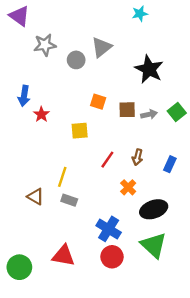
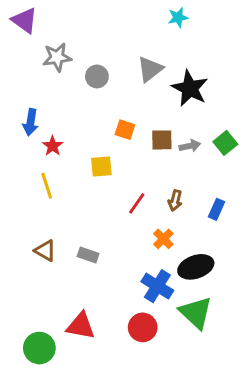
gray triangle: (102, 47) -> (150, 69), moved
yellow line: (62, 177) -> (47, 186), moved, turned -36
blue cross: (109, 229) -> (157, 286), moved
green circle: (19, 267) -> (39, 348), moved

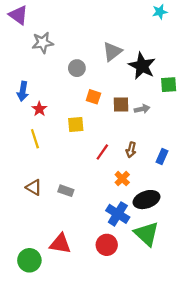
cyan star: (178, 17) -> (160, 12), moved
gray circle: (97, 76) -> (77, 68), moved
green square: (225, 143) -> (169, 85), moved, turned 35

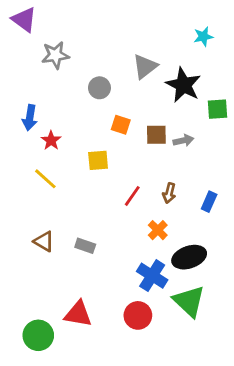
cyan star: (160, 12) -> (203, 37), moved
yellow line: (35, 139) -> (45, 179), turned -30

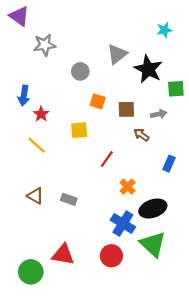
gray arrow: (183, 140) -> (159, 114), moved
brown arrow: (169, 193) -> (141, 135), moved, turned 112

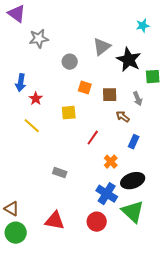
gray arrow: (159, 114) -> (138, 99), turned 80
blue rectangle: (169, 164) -> (134, 142), moved
brown triangle: (35, 196) -> (12, 209), moved
green circle: (31, 272) -> (16, 233), moved

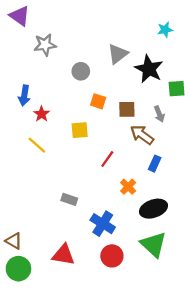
brown arrow: (123, 117) -> (142, 135), size x1.5
blue cross: (107, 194) -> (103, 224), moved

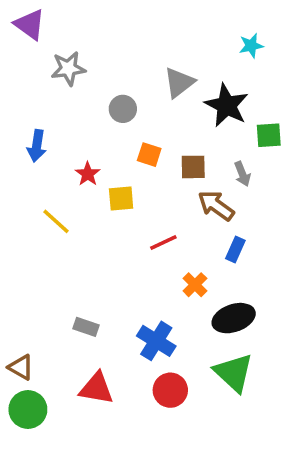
red star: (42, 114) -> (88, 174), moved
red line: (107, 159) -> (163, 242), turned 30
gray rectangle: (69, 199) -> (86, 327), moved

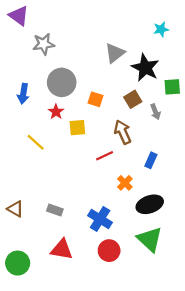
gray circle: (123, 109) -> (62, 82), moved, size x1.6
brown square: (193, 167) -> (133, 99), moved, turned -30
brown arrow: (216, 206) -> (123, 132), moved, turned 30
brown triangle: (21, 367) -> (15, 209), moved

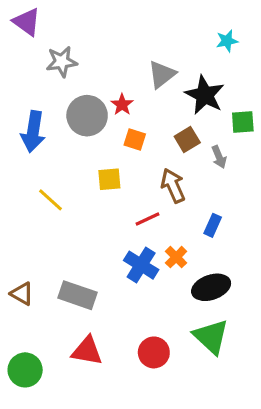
blue arrow: (23, 94) -> (33, 132), size x1.4
red star: (56, 112) -> (122, 105), moved
gray rectangle: (55, 210) -> (78, 295), size x1.6
blue cross: (100, 219) -> (141, 265), moved

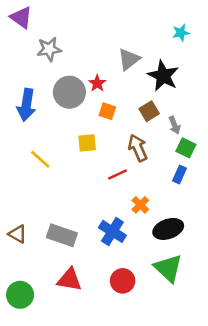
green square: (243, 122) -> (186, 148), moved, turned 30
blue rectangle: (213, 225) -> (180, 175), moved
blue cross: (141, 265) -> (112, 231), moved

